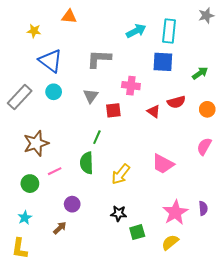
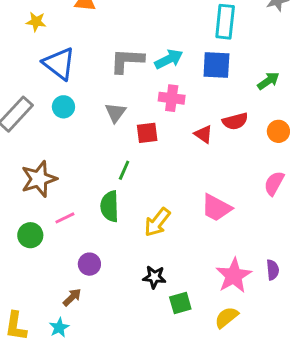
cyan arrow: (136, 31) -> (169, 59), moved
cyan star: (25, 218) -> (59, 328), moved

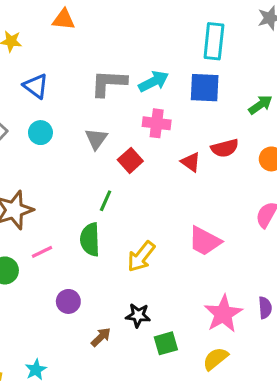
blue triangle: (59, 64) -> (36, 86), size x0.7
red square: (147, 133) -> (130, 160), turned -35
brown arrow: (72, 297) -> (101, 337), moved

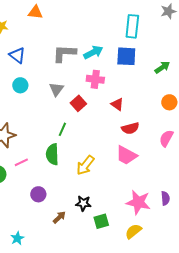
red semicircle: (225, 148) -> (130, 128), moved
pink star: (223, 314) -> (138, 202), turned -30

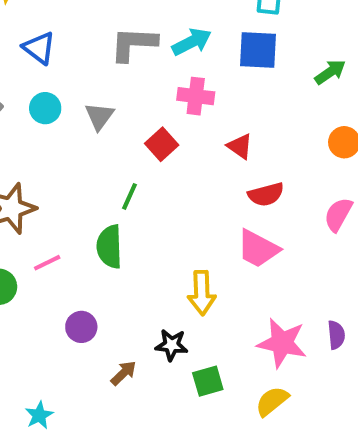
gray triangle: (56, 89) -> (99, 116), moved
yellow arrow: (85, 165) -> (202, 293), moved, turned -40

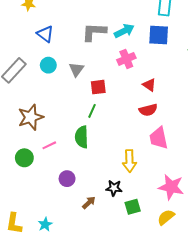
pink cross: (196, 96) -> (126, 59), turned -30
red square: (162, 144) -> (98, 87), moved, turned 35
red semicircle: (266, 194) -> (148, 110), moved
pink trapezoid: (258, 249) -> (159, 138), turned 50

